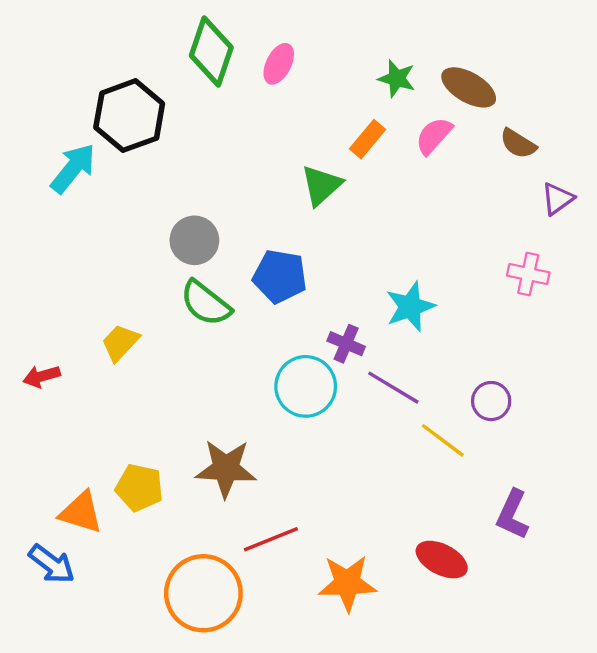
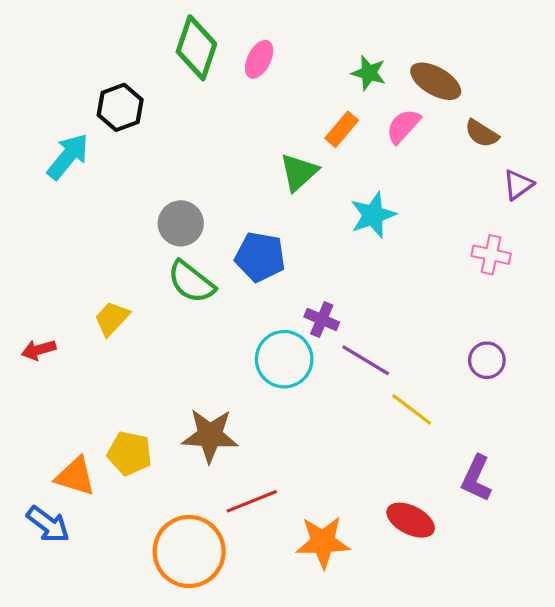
black hexagon: (129, 116) -> (120, 107), size x0.7
cyan star: (410, 307) -> (373, 215), moved
purple circle: (491, 401) -> (487, 360), moved

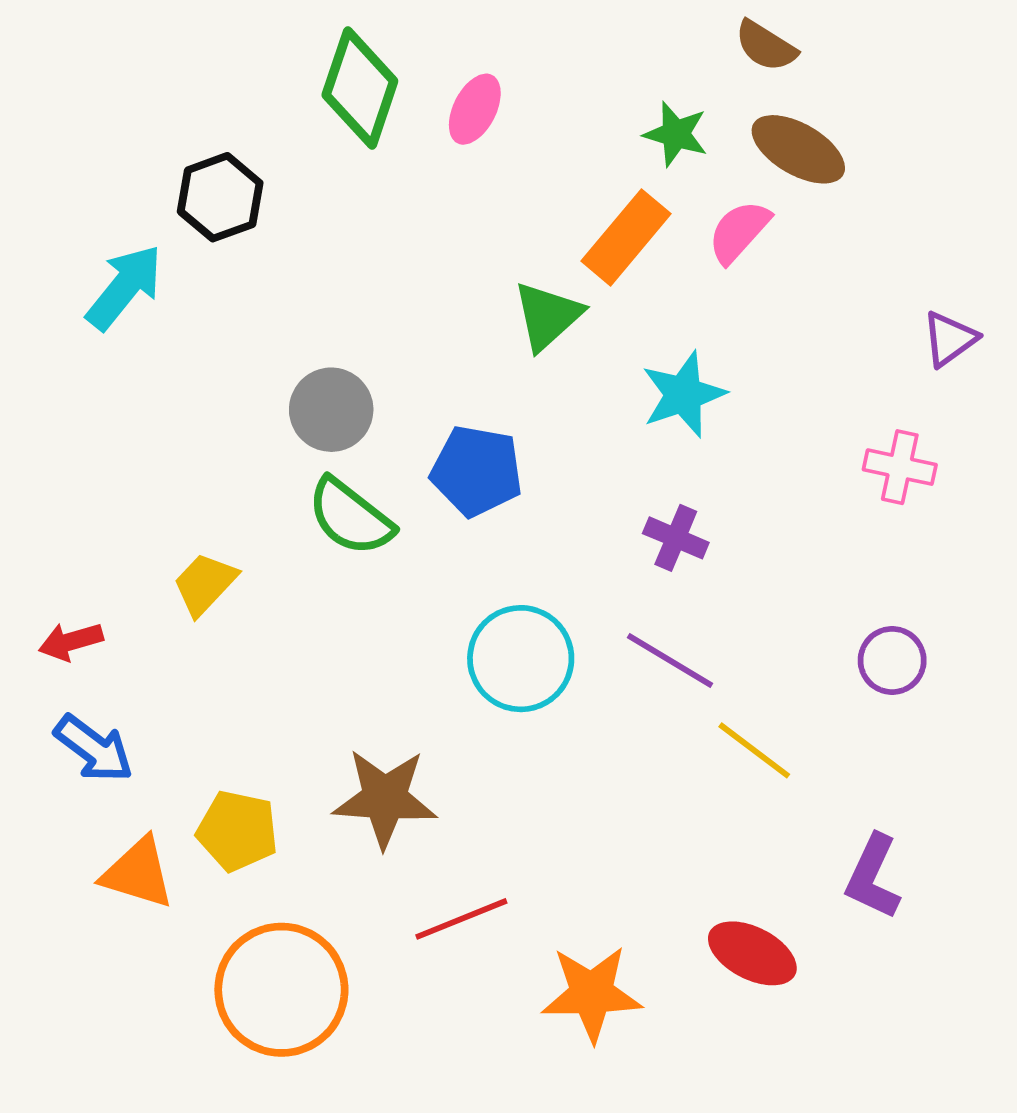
orange rectangle: (342, 129) -> (626, 237), size x1.4
brown semicircle: (482, 134) -> (766, 46), moved
purple cross: (322, 319) -> (676, 538), moved
blue arrow: (48, 524) -> (94, 749), moved
orange circle: (189, 551) -> (281, 990), moved

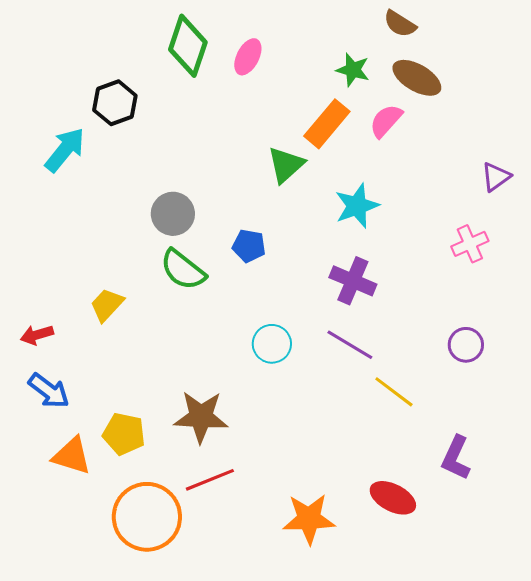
pink cross: (900, 467) -> (470, 244), turned -36
blue pentagon: (477, 471) -> (249, 246), size x0.7
purple cross: (676, 538) -> (353, 281), size x1.4
cyan circle: (521, 659) -> (272, 344), size x0.7
red line: (461, 919) -> (210, 480), moved

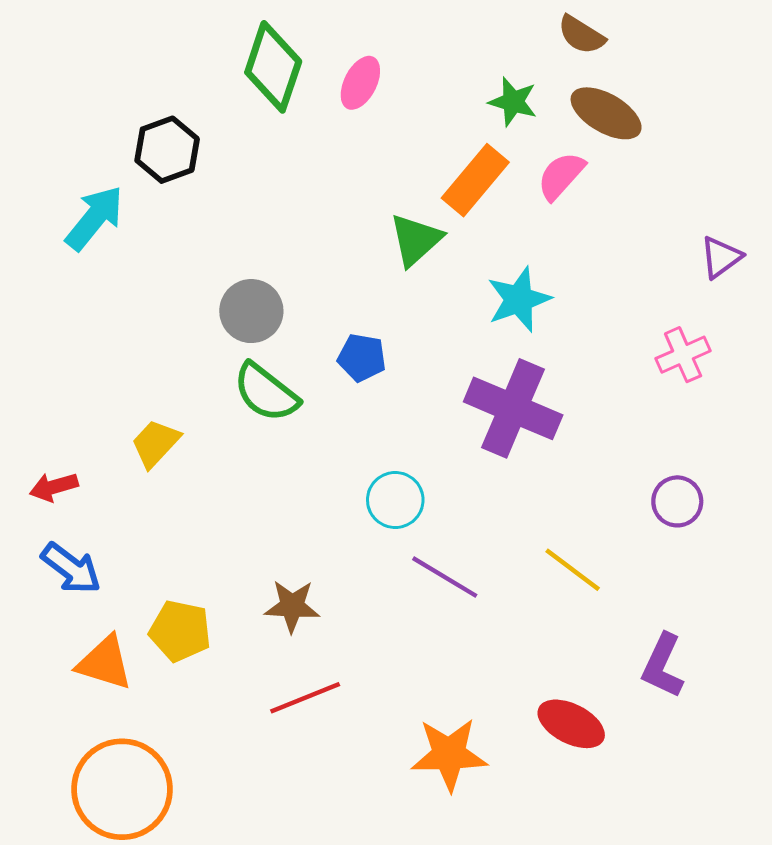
purple cross: (353, 281) -> (513, 408), size x1.4
purple line: (350, 345) -> (445, 577), moved
brown star: (201, 417) -> (292, 606), size x0.7
orange circle: (147, 517) -> (122, 789), moved

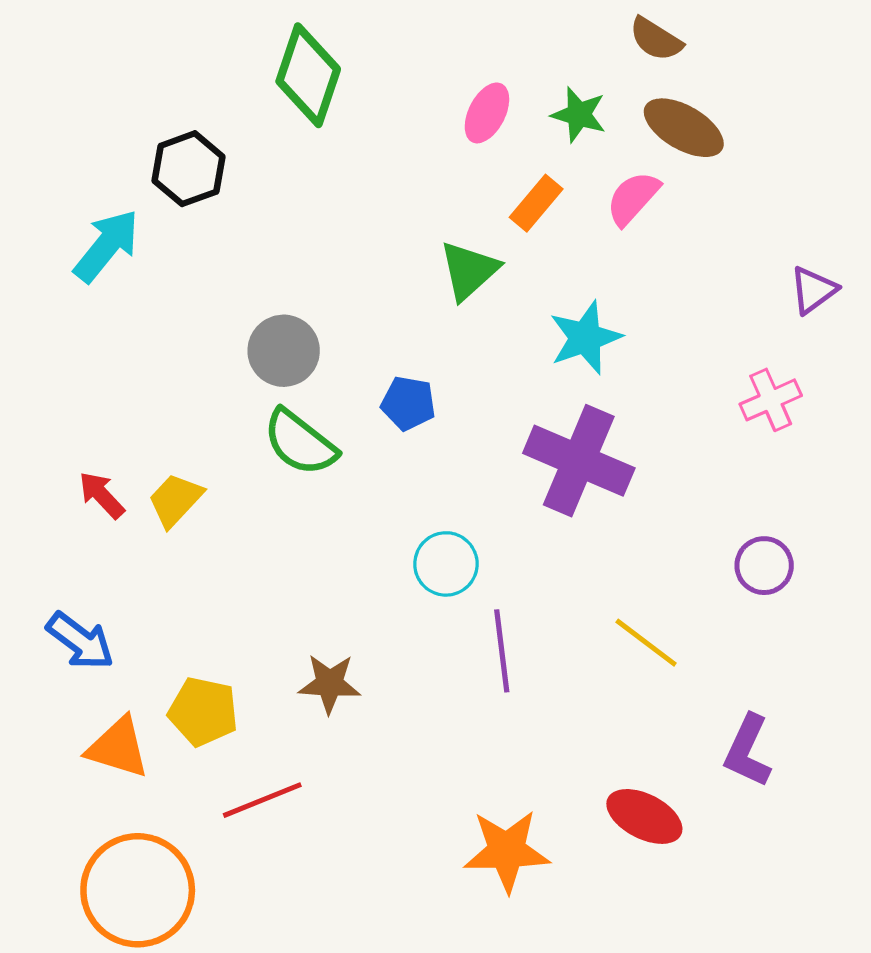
pink ellipse: (360, 83) -> (487, 113), moved
orange rectangle: (475, 180) -> (536, 203), size x0.7
red arrow: (54, 487) -> (102, 495), moved, turned 63
purple line: (445, 577) -> (502, 651), turned 52
red line: (305, 698) -> (262, 800), moved

